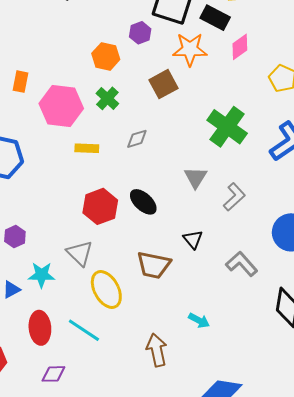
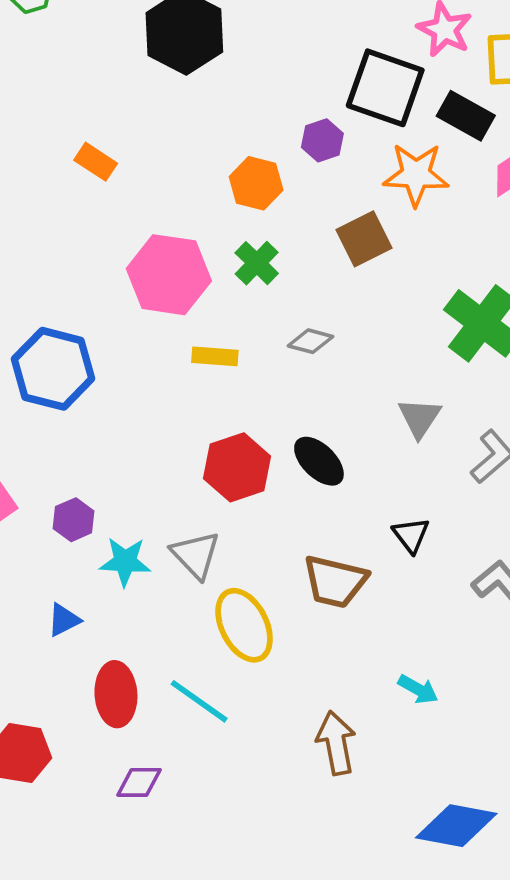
orange rectangle: (21, 82) -> (96, 162), moved, turned -70
gray diamond: (137, 139) -> (311, 341), turned 30
cyan star: (41, 275) -> (125, 562), moved

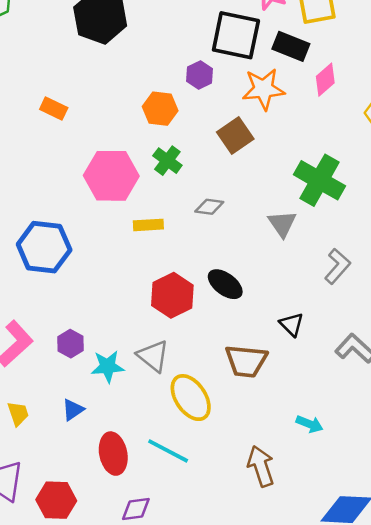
gray triangle: (419, 418) -> (282, 224), moved

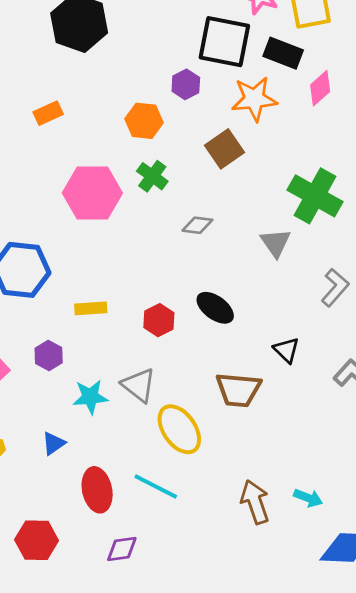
orange rectangle: (54, 109) -> (48, 113), moved, turned -50
yellow rectangle: (148, 225) -> (91, 308), moved
red hexagon: (172, 295) -> (159, 320), size x0.7
purple hexagon: (70, 344) -> (49, 355), moved
cyan arrow: (310, 424) -> (308, 498), moved

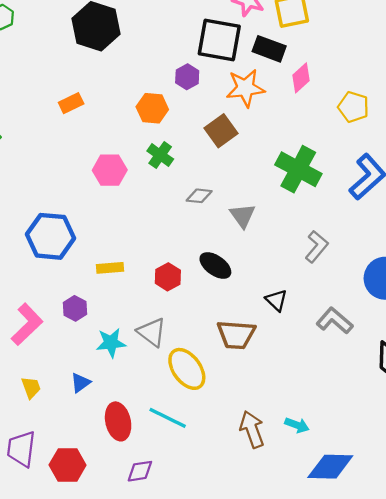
pink hexagon: (92, 193) -> (110, 170), size x0.7
gray triangle: (276, 243) -> (242, 216), moved

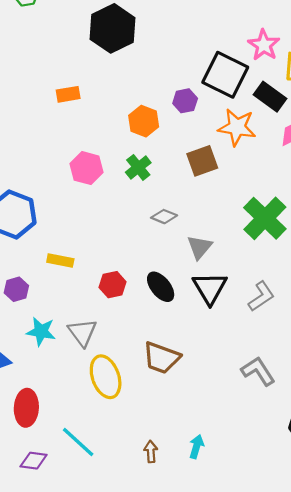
black triangle: (276, 300) -> (210, 288), moved, size x1.6
cyan line: (168, 418) -> (78, 442), moved
cyan arrow: (297, 425) -> (197, 447), moved, turned -110
brown arrow: (252, 429) -> (151, 452), size x0.6

